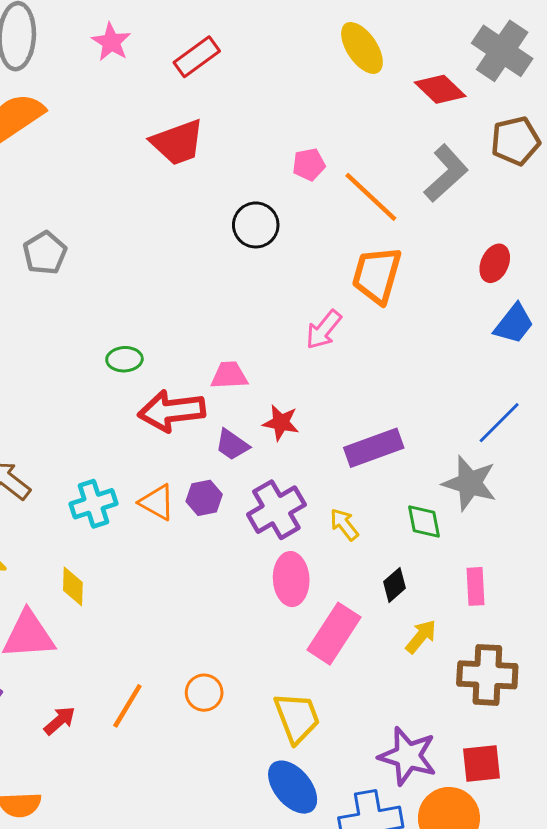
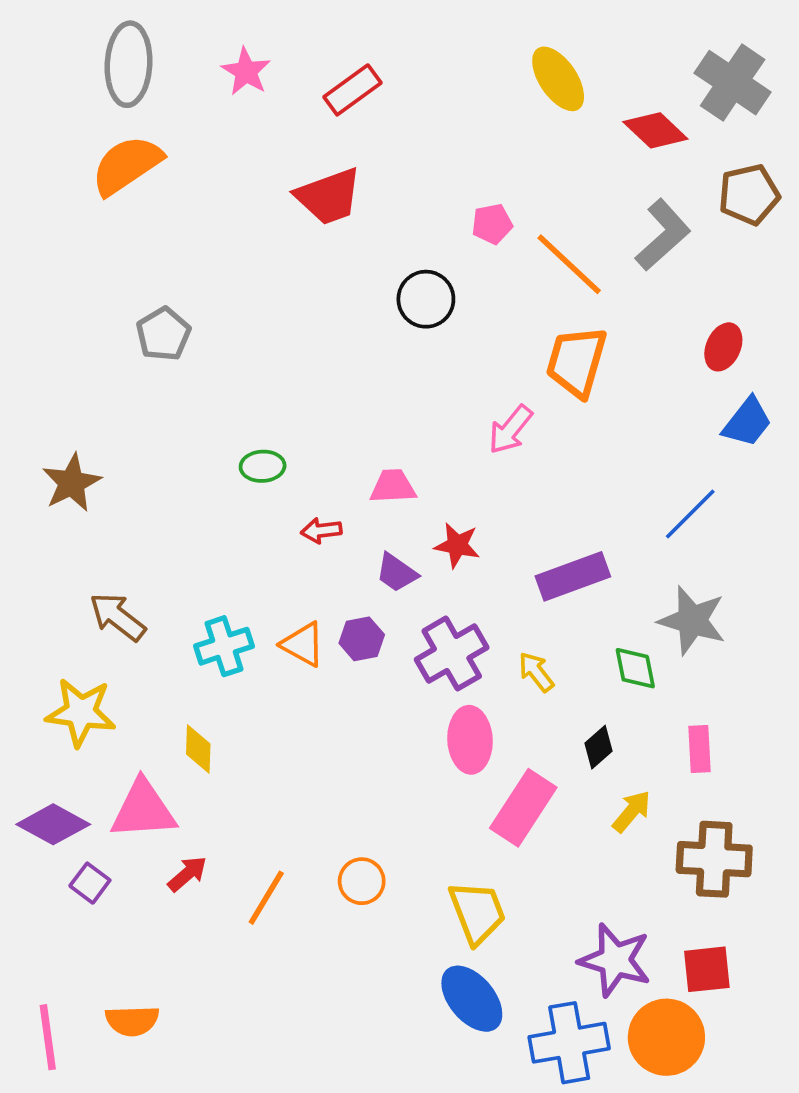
red arrow: (172, 411) -> (321, 531), size x0.5
blue line: (499, 423) -> (690, 514), moved
red arrow: (60, 721) -> (187, 874), moved

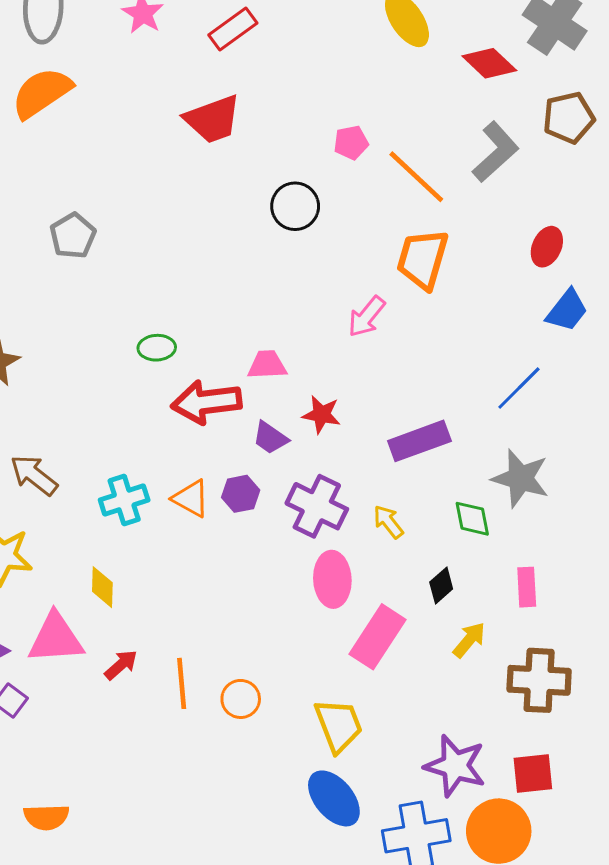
red arrow: (321, 531) -> (206, 402), size x2.0
purple cross: (452, 654) -> (317, 506), turned -34
red arrow: (187, 874) -> (121, 665), moved
orange line: (266, 898) -> (182, 683), moved, turned -36

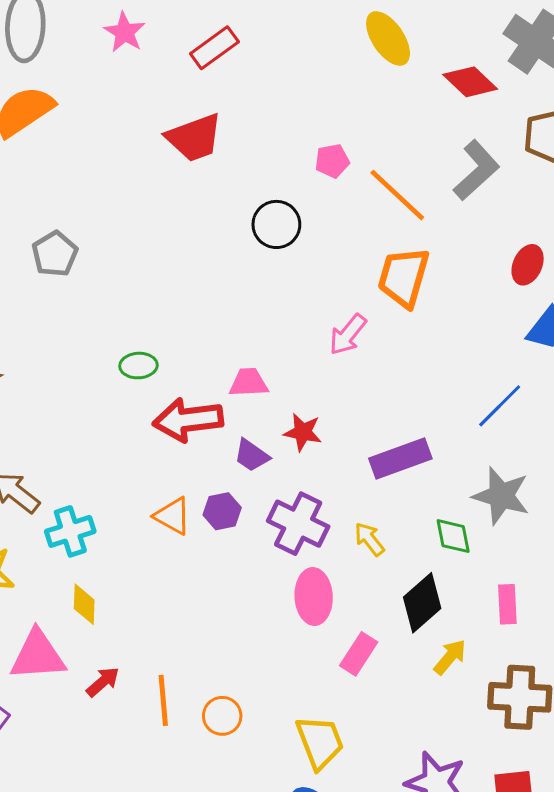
cyan cross: (124, 500) -> (70, 531), moved
black diamond: (441, 586) -> (422, 603), size x1.6
pink rectangle: (377, 637) -> (359, 654), size x0.7

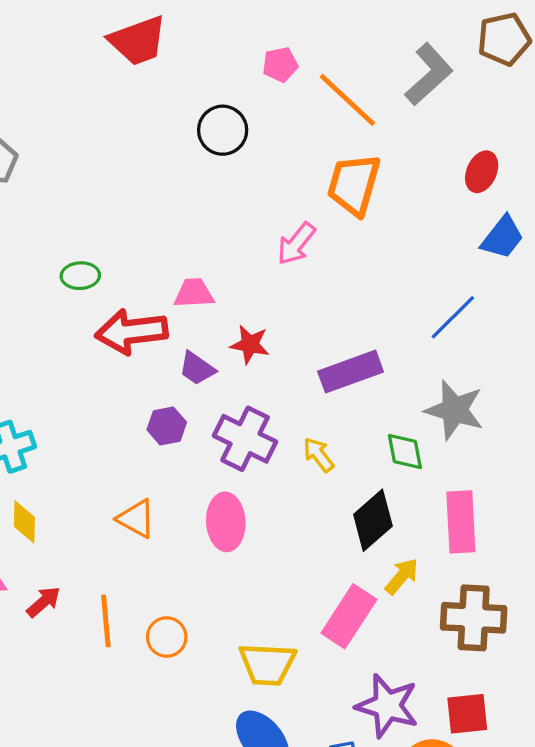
orange triangle: (173, 516) -> (136, 519), moved
pink ellipse: (314, 597) -> (226, 522), moved
pink rectangle: (507, 604) -> (461, 522), size x1.5
pink rectangle: (359, 654) -> (349, 616), moved, size x1.4
yellow trapezoid: (320, 742) -> (267, 664), turned 114

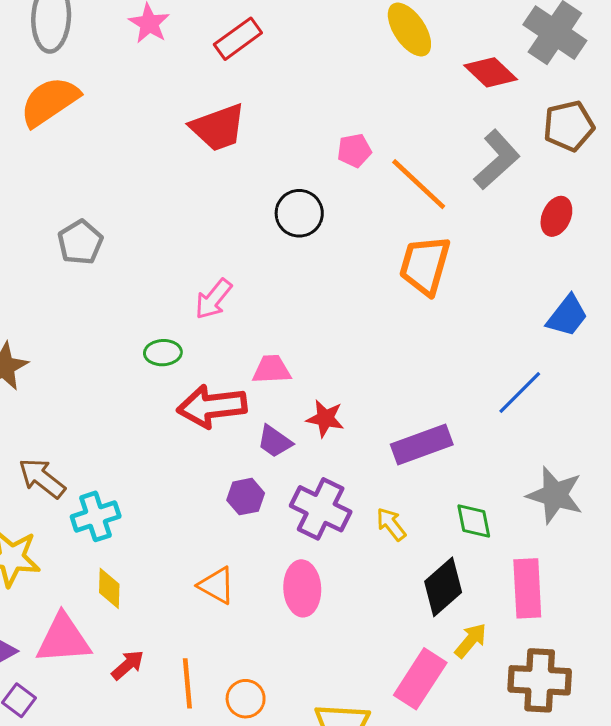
red ellipse: (482, 172) -> (556, 216), moved
pink arrow: (296, 244) -> (213, 299), moved
gray star: (454, 410) -> (555, 495), moved

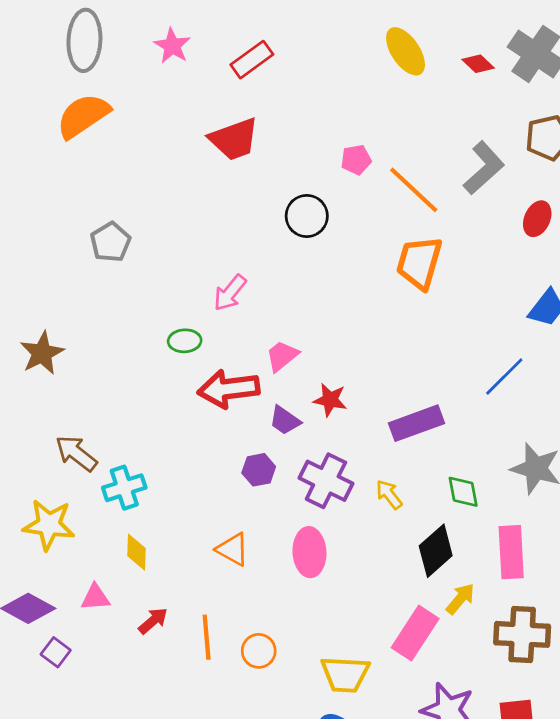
red diamond: (491, 72) -> (478, 64), moved, size x0.7
pink trapezoid: (272, 369) -> (282, 356), turned -36
pink triangle: (63, 639) -> (95, 597), size x0.6

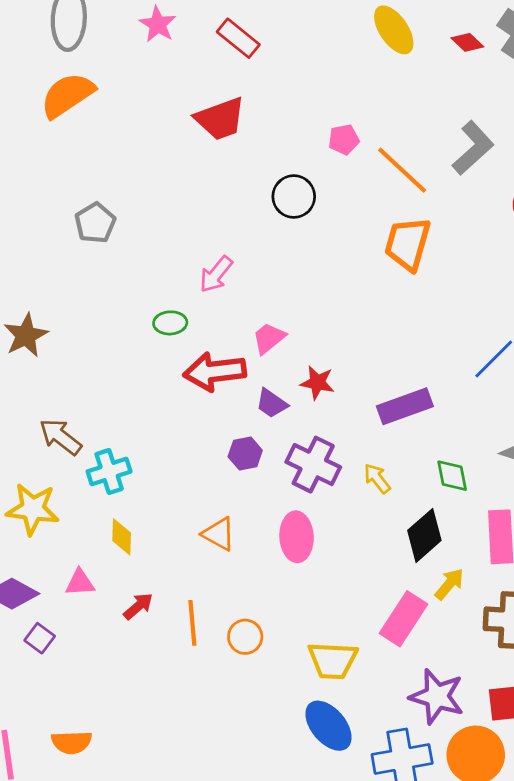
red rectangle: (252, 60) -> (238, 38), turned 75

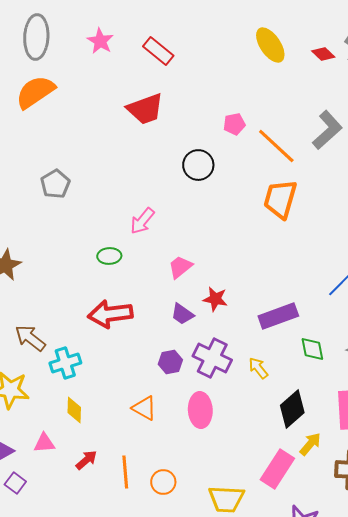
red arrow: (215, 372) -> (110, 314), moved
purple hexagon: (245, 453) -> (170, 362), moved
green diamond: (452, 476) -> (312, 349), moved

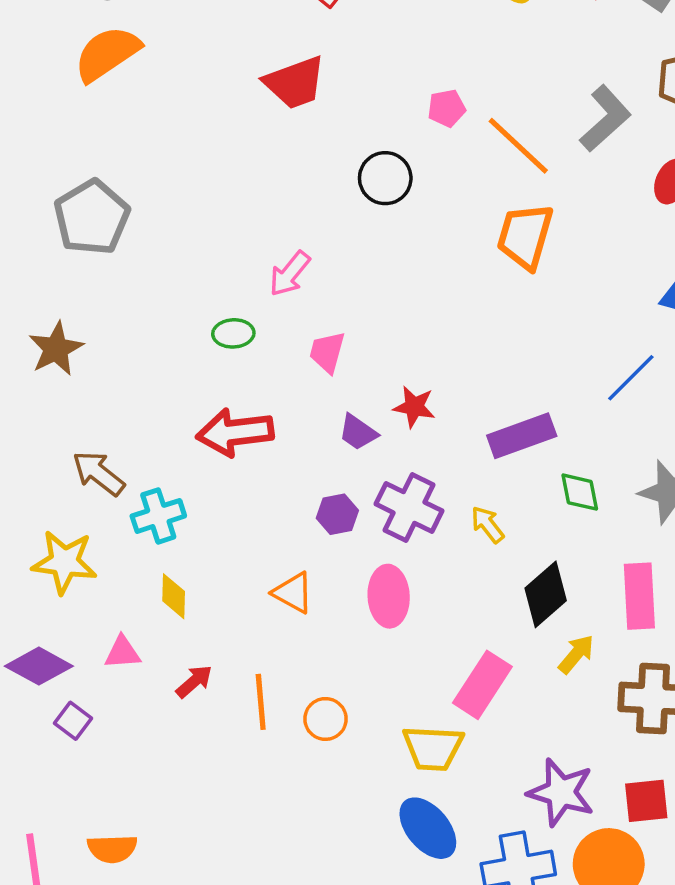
gray pentagon: (55, 184) -> (92, 217), moved, size x1.5
pink trapezoid: (180, 267) -> (327, 352), moved, turned -36
pink rectangle: (277, 469) -> (482, 685), moved

